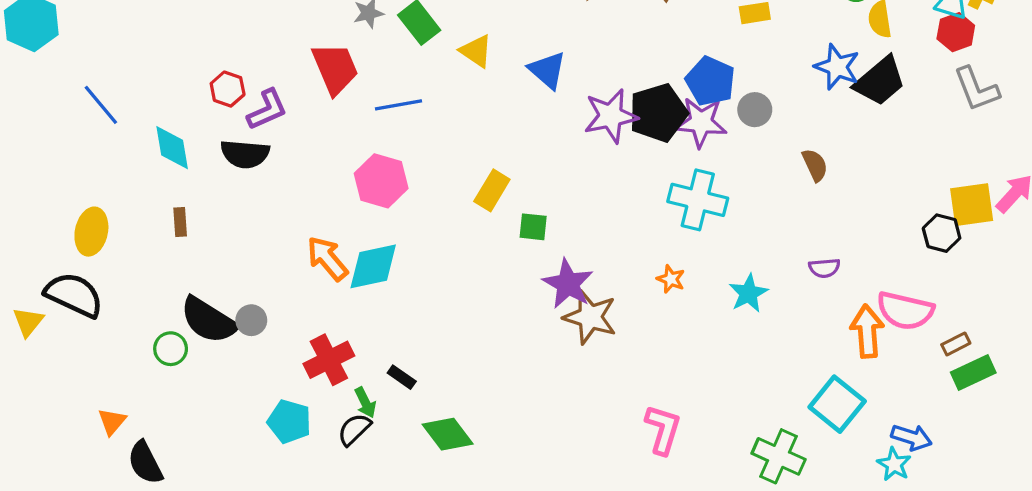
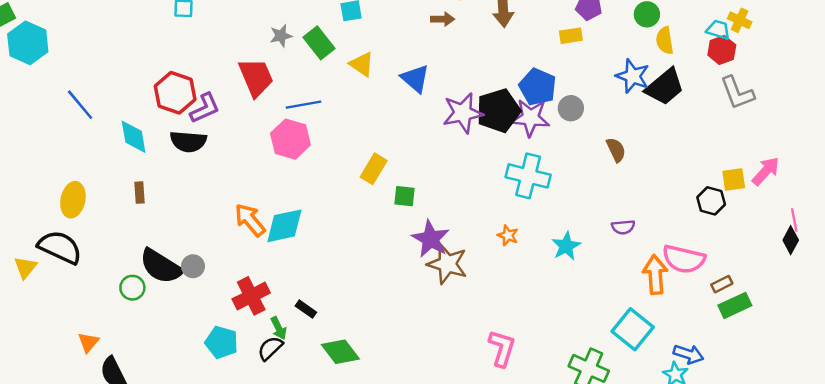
red hexagon: (228, 89) -> (175, 93), size x1.6
pink hexagon: (381, 181) -> (290, 139), moved
yellow square: (972, 205) -> (734, 180), size x0.7

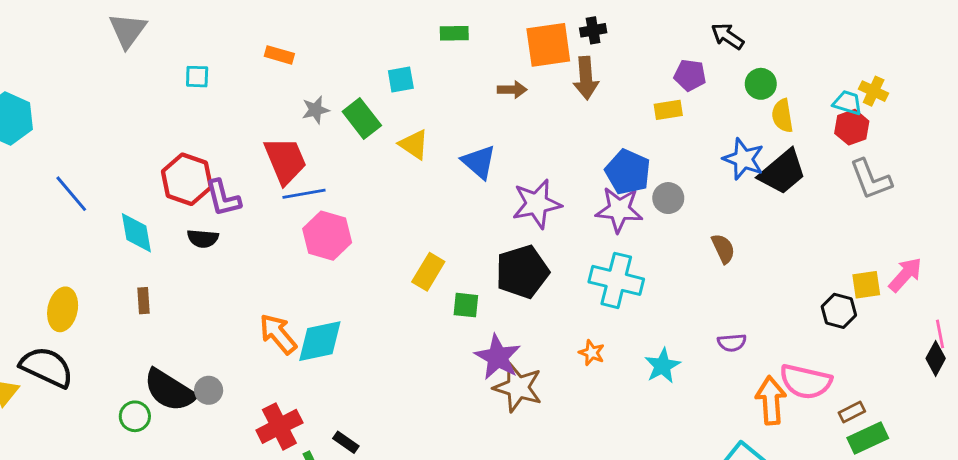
blue line: (303, 105) -> (304, 194), moved
purple L-shape: (205, 108) -> (223, 198), turned 100
black pentagon: (498, 111) -> (522, 272), moved
black semicircle: (188, 141) -> (203, 239), size x0.7

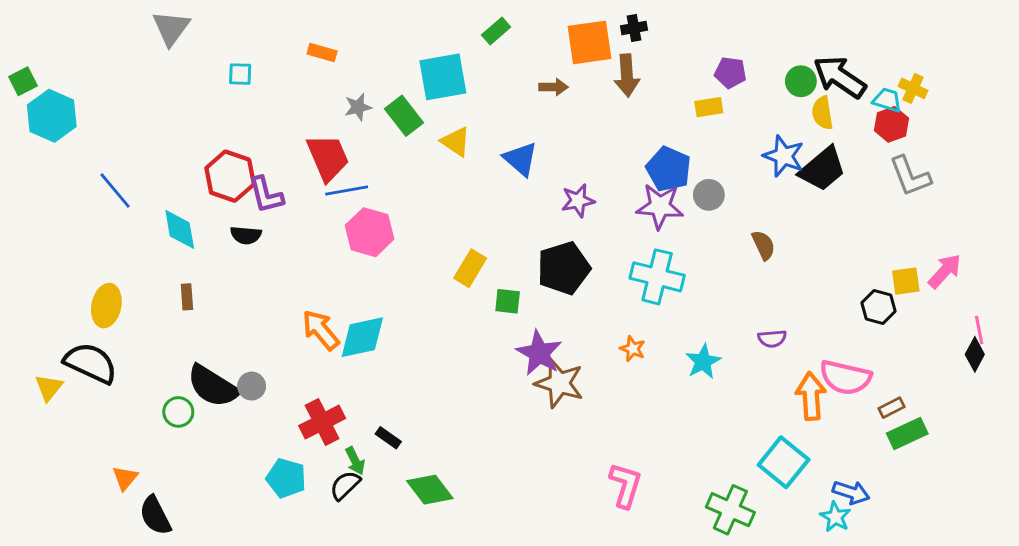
green rectangle: (454, 33) -> (496, 31), turned -40
black arrow: (728, 36) -> (840, 77), moved, size x1.6
cyan square: (401, 80) -> (443, 77), size x1.8
purple star: (537, 204) -> (578, 201), size x0.7

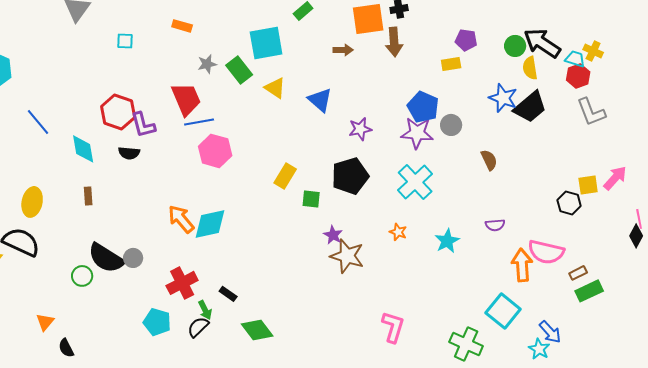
cyan cross: (657, 277) -> (415, 182), turned 33
purple star: (539, 353) -> (333, 235), size x0.6
blue arrow: (851, 492) -> (550, 332), turned 30
black semicircle: (155, 515) -> (66, 348), size x0.7

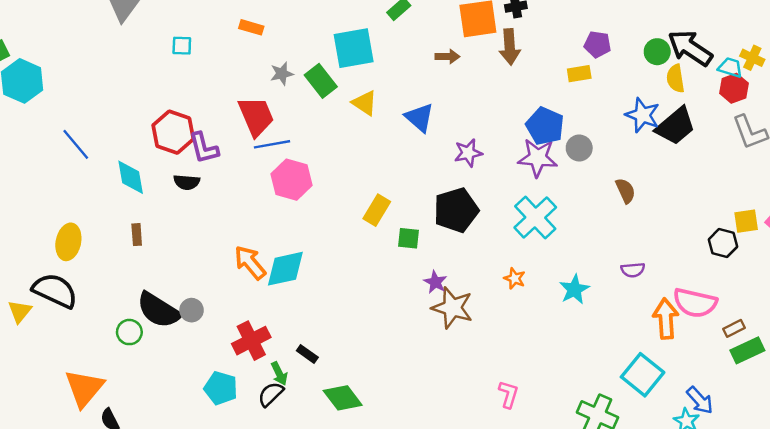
orange triangle: (45, 322) -> (84, 388), size x1.8
pink L-shape: (393, 327) -> (508, 394), size x0.7

